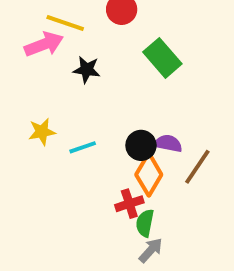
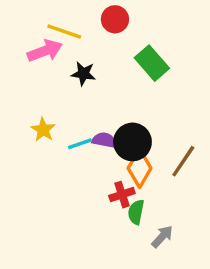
yellow star: (42, 132) -> (43, 130), turned -30
purple semicircle: (168, 143) -> (104, 140), moved
black circle: (141, 145) -> (132, 142), size x1.4
gray arrow: (151, 250) -> (162, 237), moved

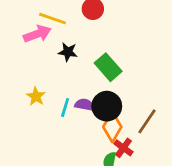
green rectangle: (152, 63) -> (108, 67), moved
cyan line: (80, 144) -> (65, 108), turned -54
red cross: (122, 195) -> (123, 148), moved, turned -36

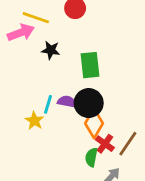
green rectangle: (108, 67) -> (90, 65), turned 35
yellow star: (36, 96) -> (34, 121), moved
brown line: (147, 121) -> (128, 144), moved

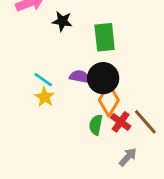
cyan line: (48, 104) -> (43, 80), moved, turned -72
brown line: (128, 144) -> (145, 122), turned -75
green semicircle: (91, 157) -> (96, 125), moved

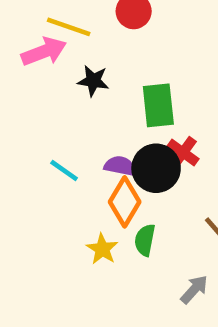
yellow star: (45, 97) -> (102, 249), moved
orange diamond: (109, 100) -> (125, 202), moved
red cross: (121, 122) -> (183, 153), moved

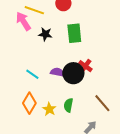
pink arrow: (44, 52) -> (23, 21), turned -102
green rectangle: (158, 105) -> (74, 33), moved
orange diamond: (125, 202) -> (29, 103), moved

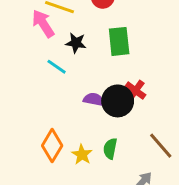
cyan line: (32, 74) -> (57, 67), moved

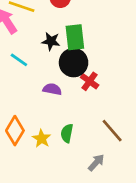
black star: (76, 43) -> (51, 41), moved
black circle: (118, 101) -> (74, 63), moved

